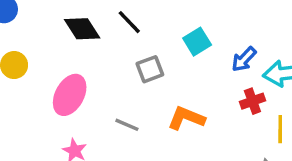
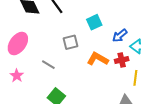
gray square: (150, 69) -> (70, 42), moved
orange L-shape: (186, 118) -> (98, 59), moved

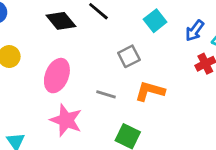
orange L-shape: (98, 59) -> (150, 91), moved
pink star: (17, 76) -> (66, 120), size x1.6

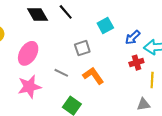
orange L-shape: (150, 91) -> (93, 76), turned 30
pink star: (66, 120) -> (29, 87), turned 30

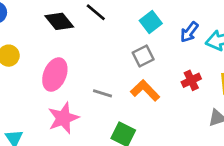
gray square: (82, 48) -> (143, 56), moved
red cross: (136, 63) -> (191, 80), moved

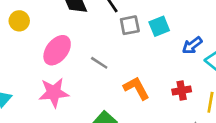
gray square: (143, 56) -> (130, 25), moved
gray line: (102, 93) -> (99, 63), moved

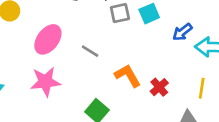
red cross: (182, 91) -> (159, 87), moved, turned -30

